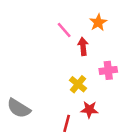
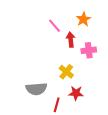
pink cross: (108, 70) -> (89, 50), moved
gray semicircle: (19, 108) -> (36, 89), moved, turned -36

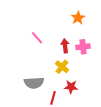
pink line: (55, 26) -> (37, 38), moved
red arrow: (71, 40) -> (65, 46), moved

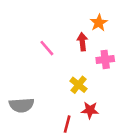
red arrow: (65, 46) -> (82, 42), moved
gray semicircle: (34, 83) -> (22, 105), moved

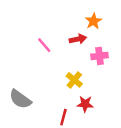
red arrow: (82, 42) -> (78, 39), turned 84
gray semicircle: (22, 105) -> (20, 99), turned 40

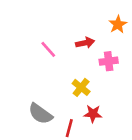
orange star: (94, 21) -> (118, 24), moved
gray semicircle: (20, 99) -> (40, 114), moved

